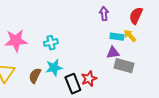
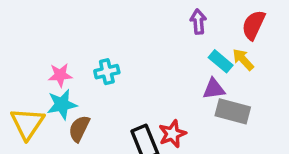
cyan rectangle: (117, 37) -> (221, 61), turned 32
pink star: (16, 41) -> (60, 75), moved, size x0.6
cyan star: (54, 68) -> (62, 104), moved

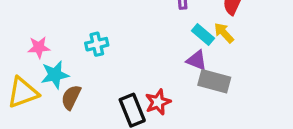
pink star: (60, 75) -> (39, 47), moved
purple triangle: (214, 89) -> (197, 60), turned 30
yellow triangle: (27, 123) -> (23, 92), turned 36

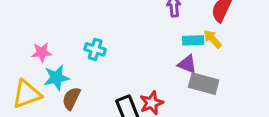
cyan rectangle: (203, 34) -> (193, 40), turned -42
cyan cross: (97, 44) -> (95, 49), turned 30

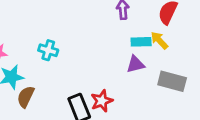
purple triangle: (187, 64) -> (135, 64), turned -36
gray rectangle: (204, 84) -> (172, 81), moved

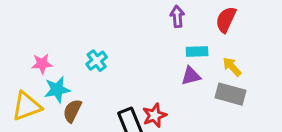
yellow arrow: (159, 40) -> (232, 67), moved
cyan cross: (48, 50) -> (97, 61), turned 36

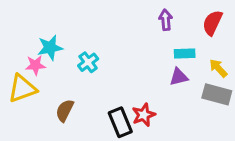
cyan star: (57, 90) -> (50, 48), moved
yellow triangle: (27, 106) -> (22, 89), moved

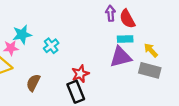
red semicircle: (212, 23) -> (127, 19), moved, turned -54
purple triangle: (179, 77) -> (121, 57), size x1.5
red star: (144, 115) -> (80, 74), moved

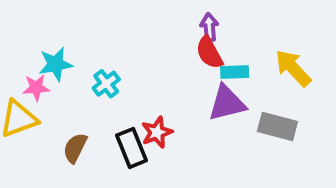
red semicircle: (127, 19) -> (209, 53), moved
yellow arrow: (151, 50) -> (293, 68), moved, size x1.5
black rectangle: (76, 92) -> (132, 148), moved

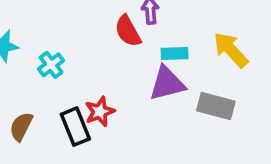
red semicircle: (209, 53) -> (128, 31), moved

